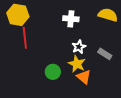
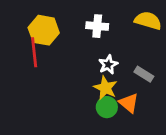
yellow hexagon: (18, 15) -> (44, 30), moved
green circle: (53, 72) -> (107, 107), moved
orange triangle: (84, 77) -> (129, 103), moved

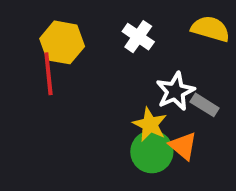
white cross: (97, 26) -> (138, 37), turned 30
white star: (108, 65) -> (175, 91), moved, size x1.4
green circle: (107, 107) -> (152, 152), size x1.4

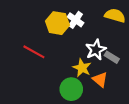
yellow hexagon: (62, 42) -> (57, 23), moved
red line: (48, 74) -> (34, 52), moved, turned -55
green circle: (152, 152) -> (71, 89), moved

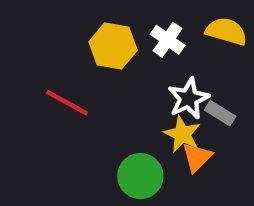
white cross: (76, 20) -> (168, 40), moved
yellow star: (82, 68) -> (182, 134), moved
orange triangle: (100, 80) -> (197, 157), turned 35

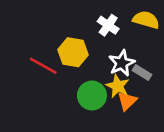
yellow hexagon: (113, 46) -> (73, 52), moved
green circle: (140, 176) -> (92, 96), moved

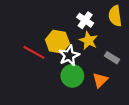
yellow semicircle: (146, 20) -> (115, 16), turned -114
white star: (122, 63) -> (69, 56), moved
yellow star: (118, 86) -> (88, 41), moved

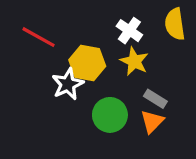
red line: (34, 52) -> (39, 37), moved
white star: (69, 56) -> (68, 84), moved
gray rectangle: (112, 58) -> (155, 99), moved

